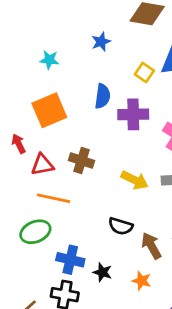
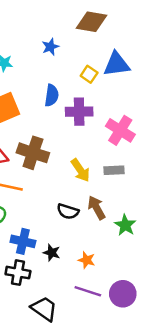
brown cross: (81, 160) -> (33, 153), size x1.4
yellow arrow: (135, 180) -> (80, 170), turned 30
brown arrow: (151, 246) -> (97, 208), moved

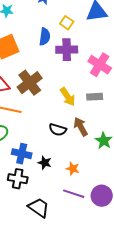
yellow square: (89, 74) -> (67, 23), moved
brown cross: (33, 153) -> (30, 83), turned 35

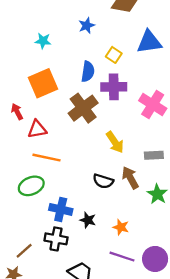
brown cross: (30, 83) -> (83, 108), moved
gray rectangle: (95, 97) -> (154, 155), moved

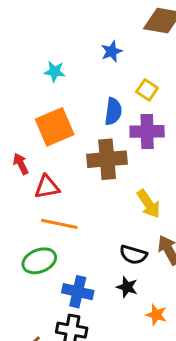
brown cross: (83, 108) -> (107, 159), turned 32
black star: (88, 220) -> (127, 287), moved

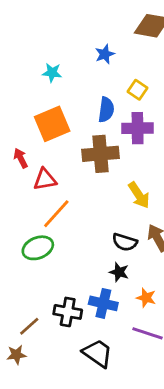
orange line: (59, 224) -> (56, 214), turned -60
blue cross: (78, 292) -> (103, 303), moved

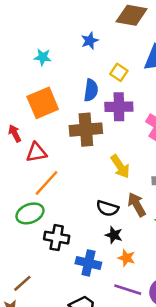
black star: (119, 272) -> (114, 235), moved
black cross: (68, 312) -> (57, 238), moved

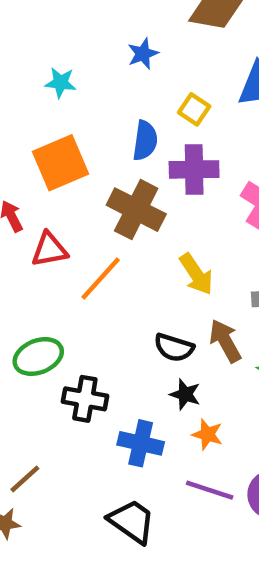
brown cross: (86, 130) -> (136, 210), turned 32
orange line: (46, 183) -> (101, 279), moved

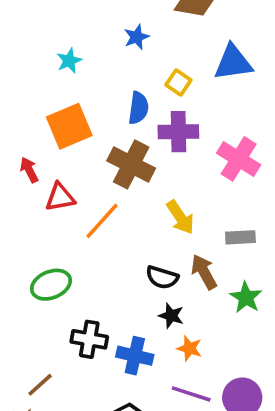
cyan star: (60, 83) -> (69, 61), turned -30
black cross: (85, 399) -> (89, 339), moved

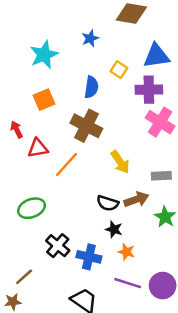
cyan star: (69, 61) -> (44, 55), size x1.6
orange square: (69, 126) -> (44, 100), size x0.7
purple cross: (178, 132) -> (149, 90), moved
brown arrow: (204, 272) -> (136, 199), turned 100
black cross: (89, 339) -> (58, 246), turned 30

